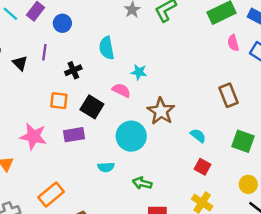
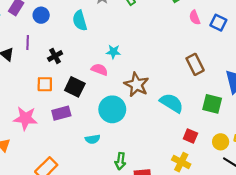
cyan semicircle: (107, 48) -> (80, 21), moved
cyan semicircle: (198, 136) -> (172, 103), size x1.6
red square: (203, 167) -> (190, 136), moved
green arrow: (142, 183) -> (120, 161), moved, turned -91

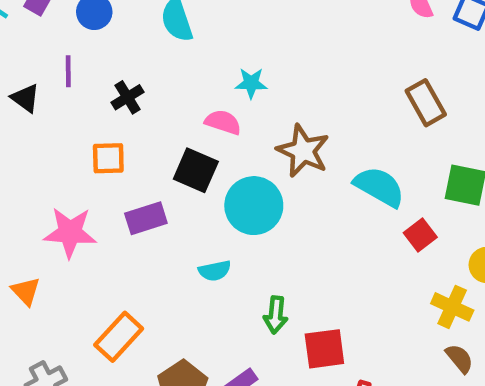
black square: (75, 87) -> (196, 170), moved
red square: (190, 136) -> (420, 235), moved, turned 32
yellow cross: (181, 162) -> (452, 307), moved

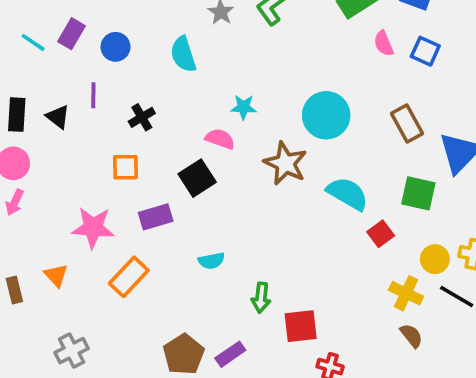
brown rectangle: (426, 103) -> (407, 124), moved
black square: (196, 170) -> (197, 178), turned 33
cyan circle: (254, 206) -> (326, 115), moved
orange rectangle: (119, 337) -> (129, 277), moved

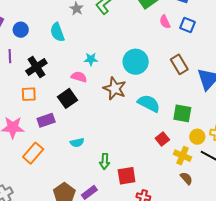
black cross: (142, 117) -> (36, 67), size x1.5
green square: (418, 193) -> (182, 113), moved
red square: (381, 234) -> (162, 139), moved

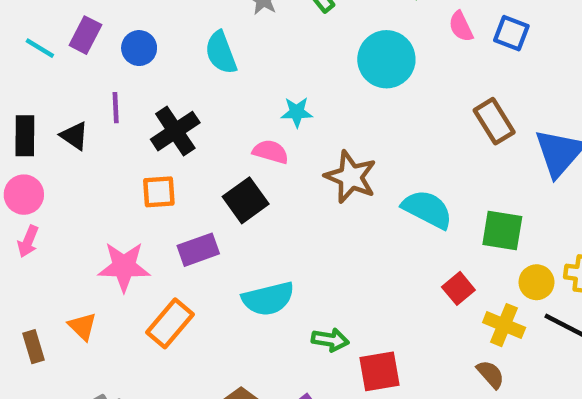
cyan circle: (136, 62) -> (386, 59), moved
cyan semicircle: (77, 143) -> (268, 299), size x1.6
green arrow: (105, 161) -> (330, 340), turned -84
brown semicircle: (186, 178) -> (490, 374), moved

